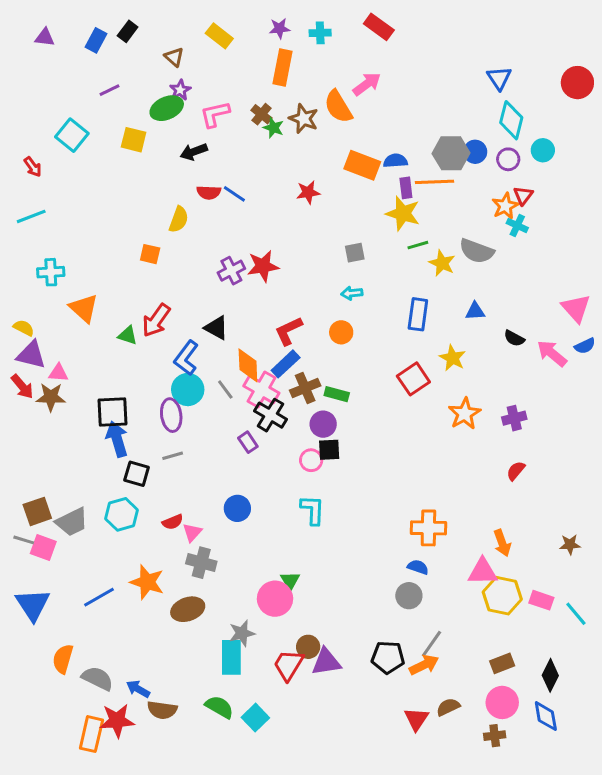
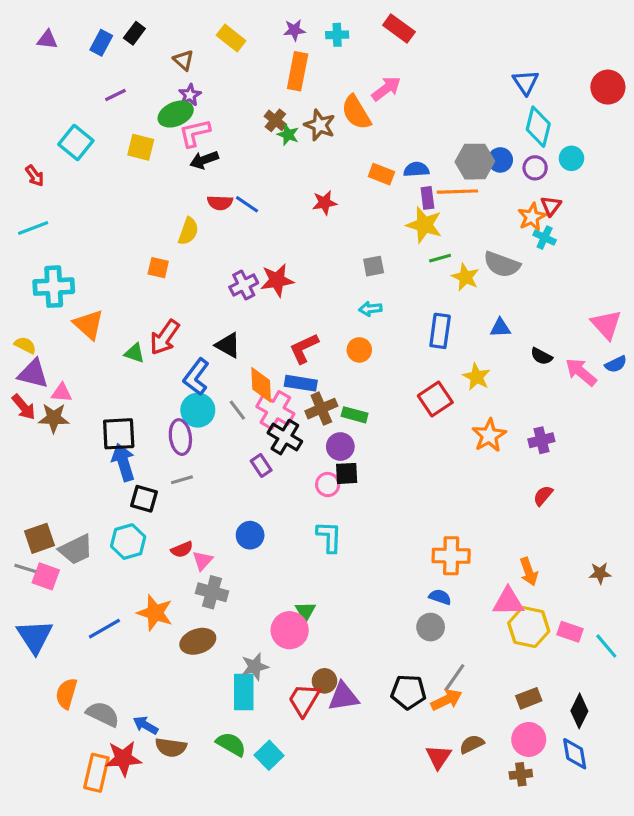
pink L-shape: (215, 114) -> (195, 133), moved
orange rectangle: (362, 165) -> (381, 174), size x0.7
cyan cross: (51, 272) -> (54, 287), size x1.4
blue rectangle: (286, 364) -> (301, 383), turned 52

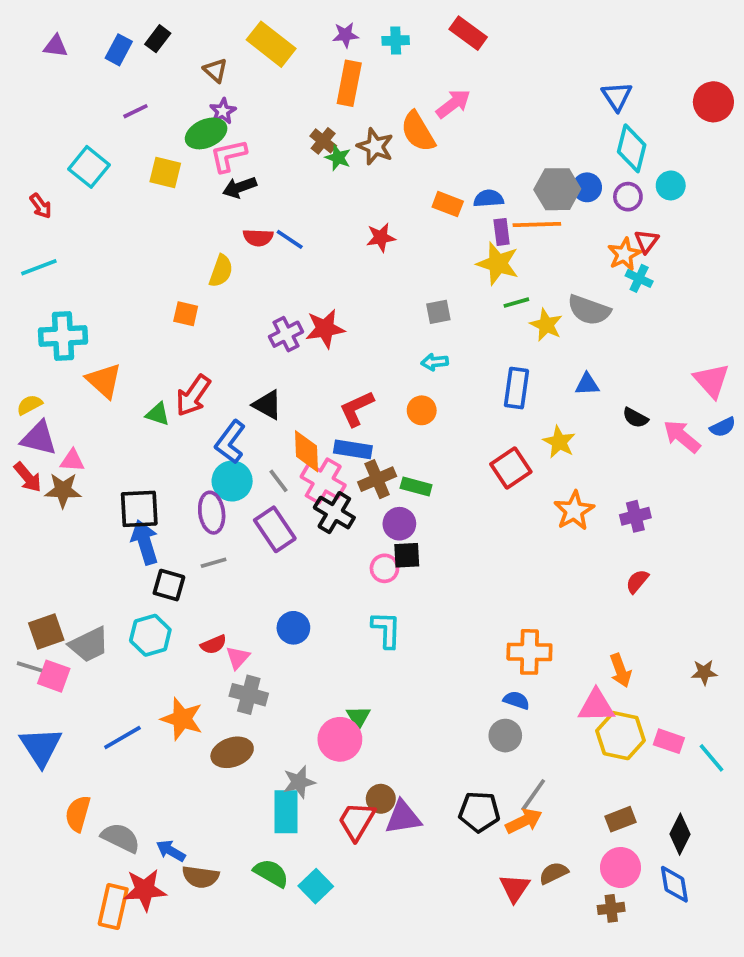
yellow rectangle: (231, 38) -> (271, 44), size x1.4
yellow semicircle: (25, 345) -> (30, 405), turned -55
purple rectangle: (261, 466) -> (275, 529), moved, size x1.6

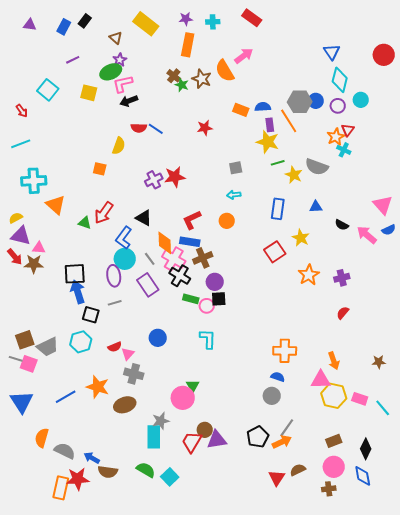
orange line: (537, 225) -> (289, 121), turned 60
green rectangle: (416, 487) -> (191, 299), moved
black pentagon: (479, 812) -> (258, 437), turned -30

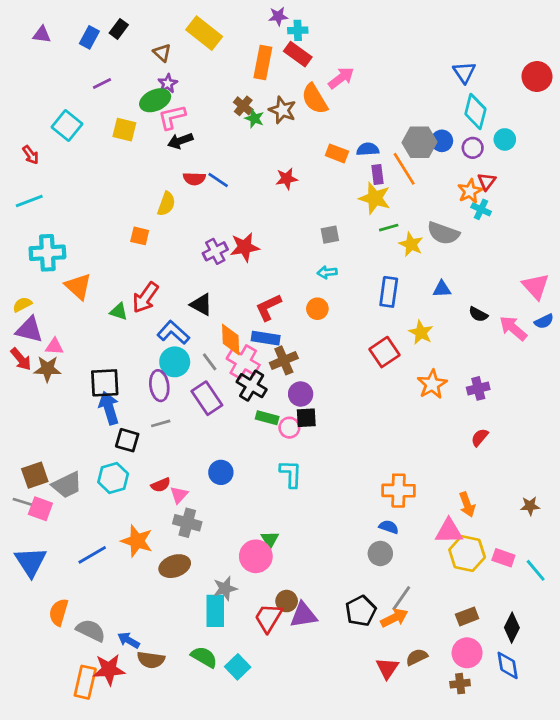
red rectangle: (252, 18) -> (298, 54), moved
purple star: (186, 19) -> (278, 16), moved
blue L-shape: (124, 238) -> (173, 332), turned 95

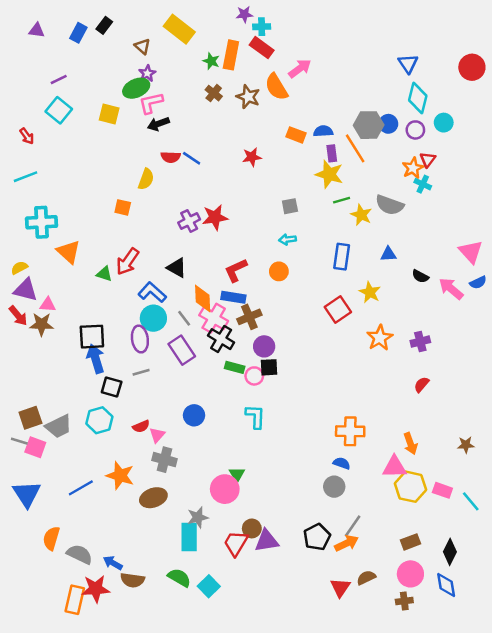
purple line: (102, 83) -> (59, 80), moved
green star: (254, 118) -> (211, 61), moved

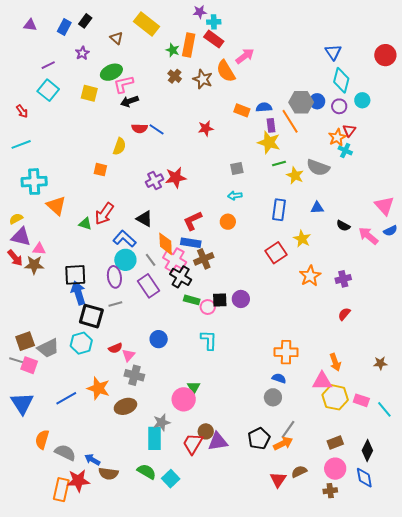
purple star: (147, 73) -> (82, 53), moved
purple circle: (264, 346) -> (241, 299), moved
black square: (112, 387) -> (91, 316), size x1.4

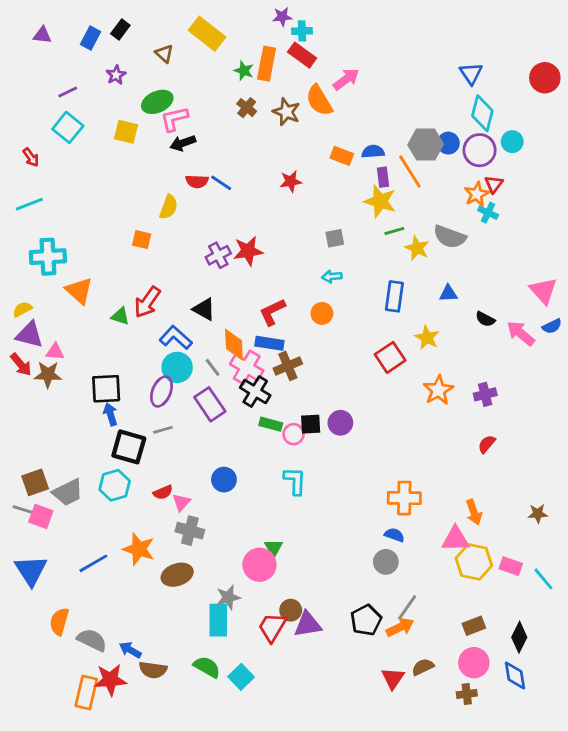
purple circle: (339, 106) -> (480, 150), size x1.5
purple ellipse: (114, 277) -> (161, 392), turned 30
blue arrow: (78, 293) -> (110, 414), size x0.7

